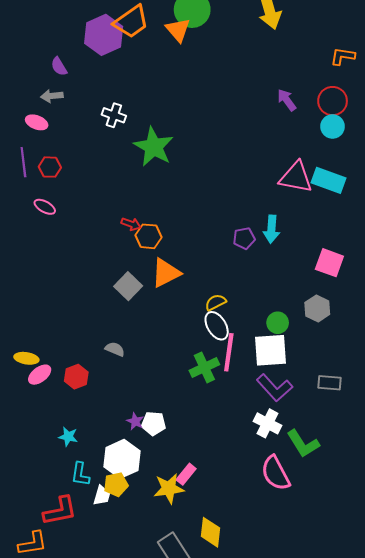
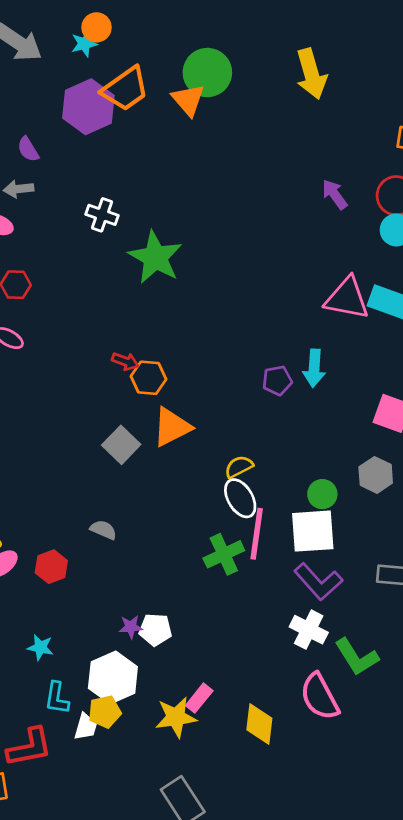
purple star: (135, 421) -> (131, 627), turned -30
yellow diamond: (210, 532) -> (259, 724), moved

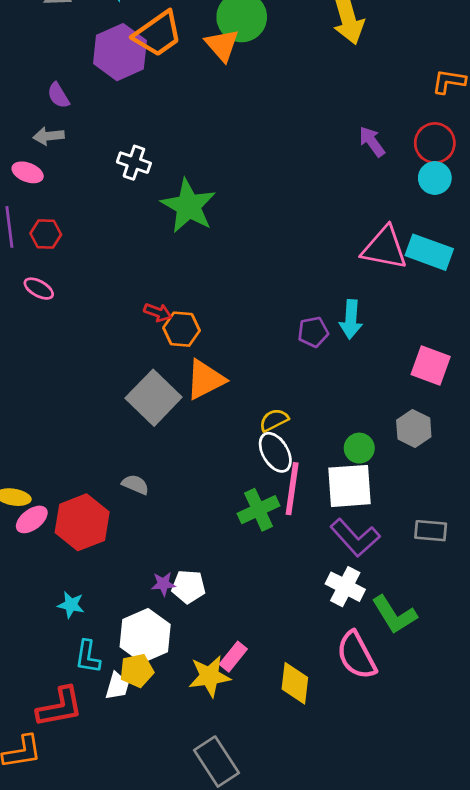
gray square: (121, 445) -> (154, 398), size x1.4
red hexagon: (51, 567) -> (82, 522), size x1.6

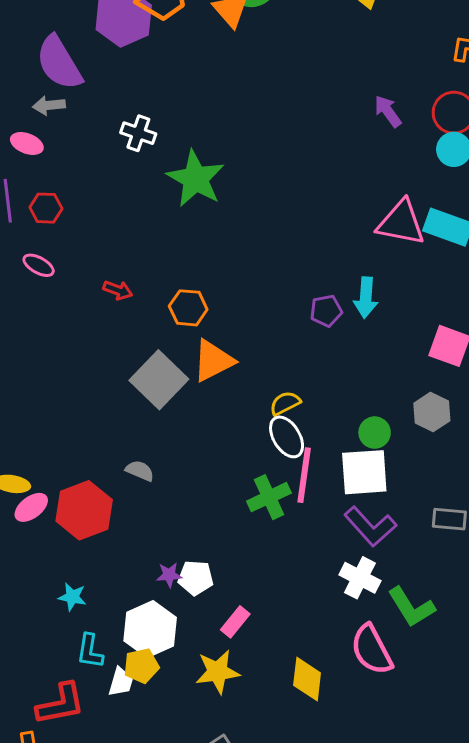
purple semicircle: (58, 95) -> (59, 63), size x2.0
red arrow: (158, 312) -> (118, 290), moved
pink rectangle: (233, 657) -> (235, 622), moved

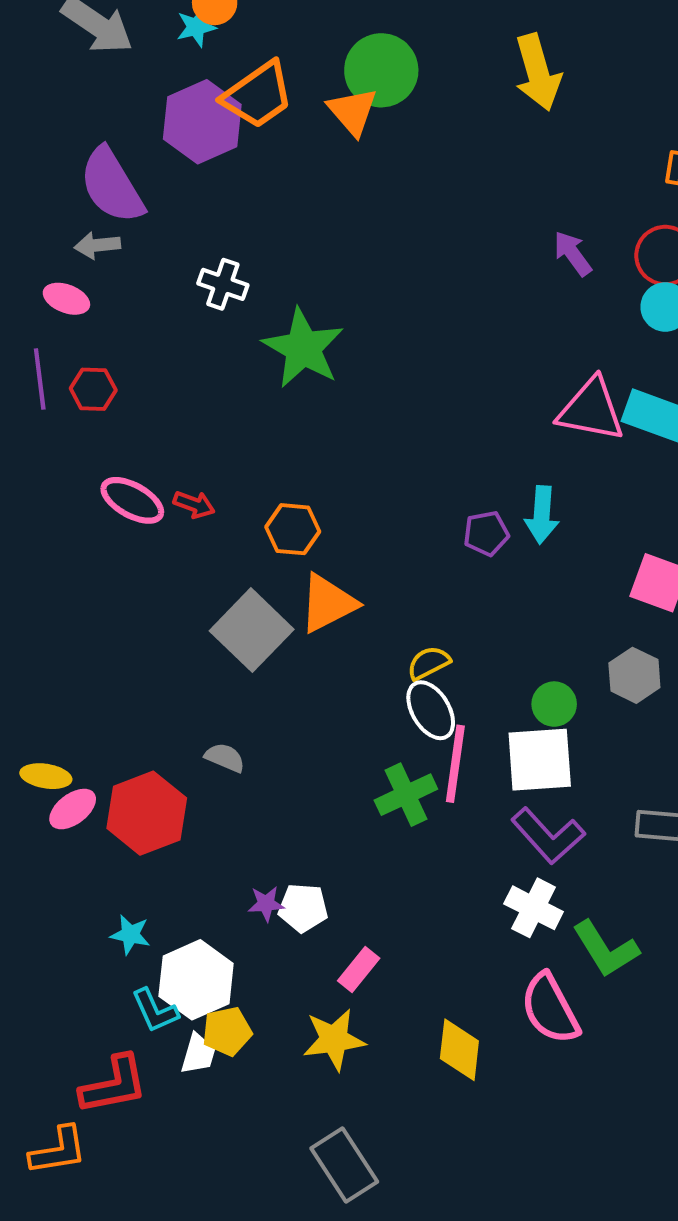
pink ellipse: (39, 265) -> (132, 500), moved, size x1.4
white hexagon: (150, 629) -> (196, 980), moved
cyan L-shape: (90, 651) -> (155, 1011), turned -33

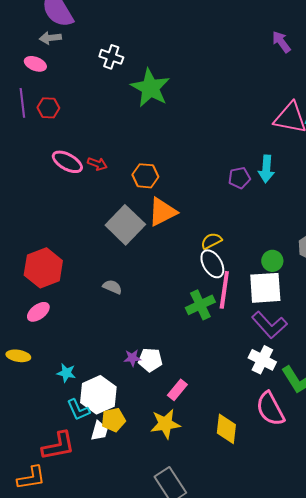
yellow ellipse: (46, 776) -> (18, 356), moved
red hexagon: (147, 813) -> (43, 268), moved

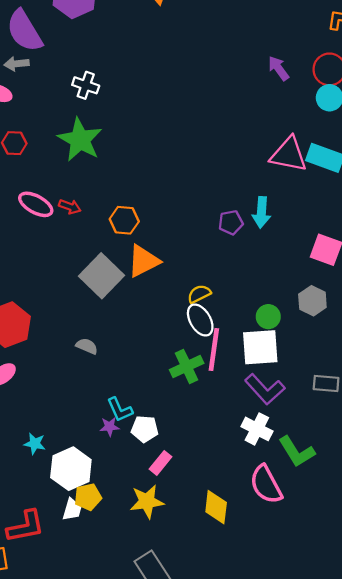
green star: (150, 88) -> (80, 140), moved
white pentagon: (150, 360) -> (145, 429), moved
cyan L-shape: (78, 410) -> (120, 410), moved

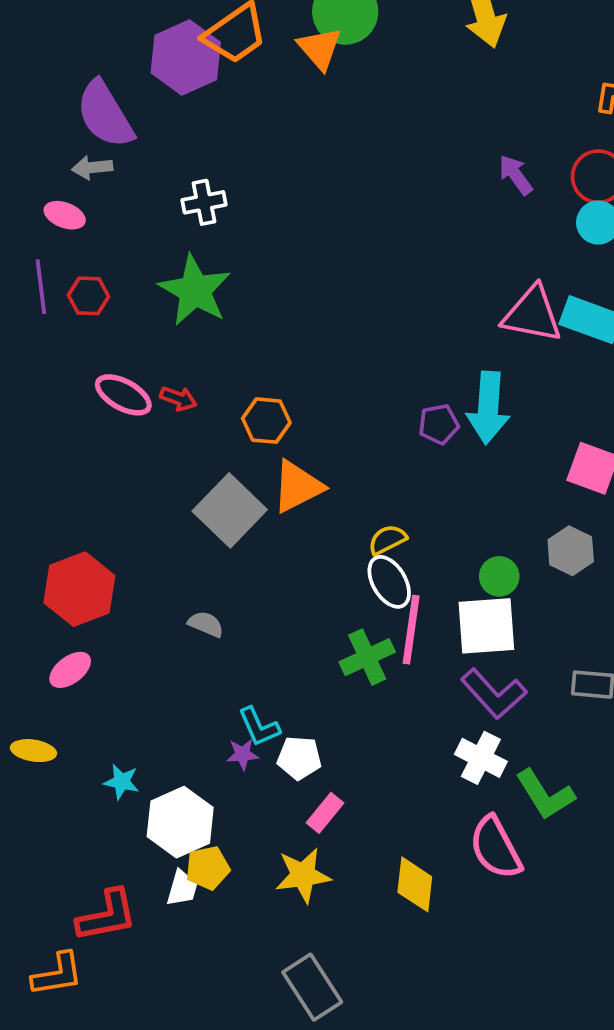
white cross: (86, 85) -> (204, 202), turned -30
cyan arrow: (261, 212) -> (488, 408), size x1.4

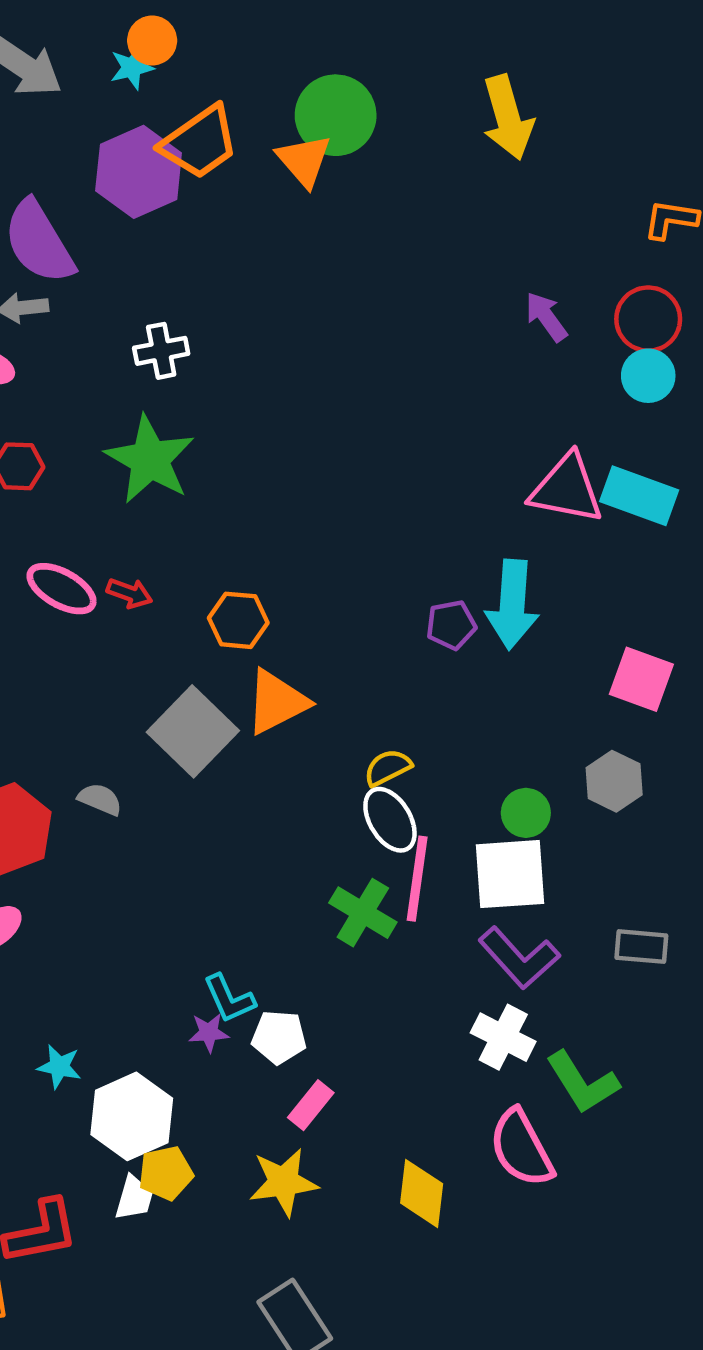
gray semicircle: (206, 624) -> (100, 799), moved
green cross: (367, 657) -> (363, 913), turned -34

